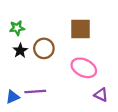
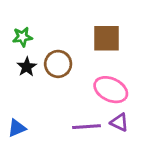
purple line: (35, 92) -> (87, 127), moved
purple triangle: (101, 95) -> (119, 122), moved

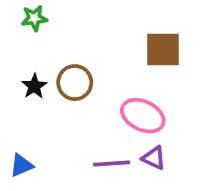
green star: (22, 37) -> (34, 18), moved
brown square: (106, 38) -> (163, 49), moved

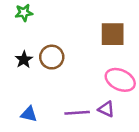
pink ellipse: (143, 116) -> (120, 80), moved
blue triangle: (21, 165) -> (29, 114), moved, turned 36

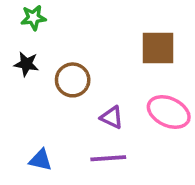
black star: (24, 60) -> (26, 64), moved, turned -30
purple triangle: (106, 109) -> (112, 117), moved

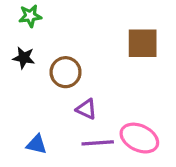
pink ellipse: (169, 112) -> (139, 138), moved
purple triangle: (112, 117) -> (86, 109), moved

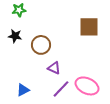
purple line: (98, 143) -> (61, 89), turned -42
blue triangle: (37, 144) -> (23, 90), turned -40

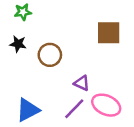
purple triangle: (54, 68) -> (82, 83), moved
blue triangle: (23, 90) -> (28, 110), size x1.5

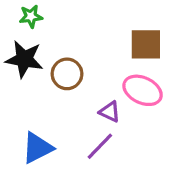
black star: (18, 44) -> (24, 59), size x1.6
pink ellipse: (106, 105) -> (143, 90), moved

